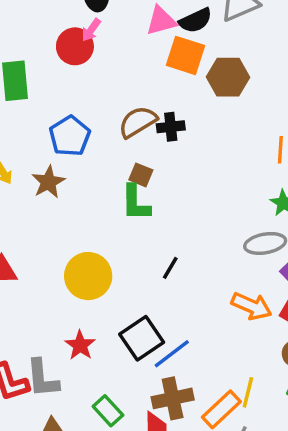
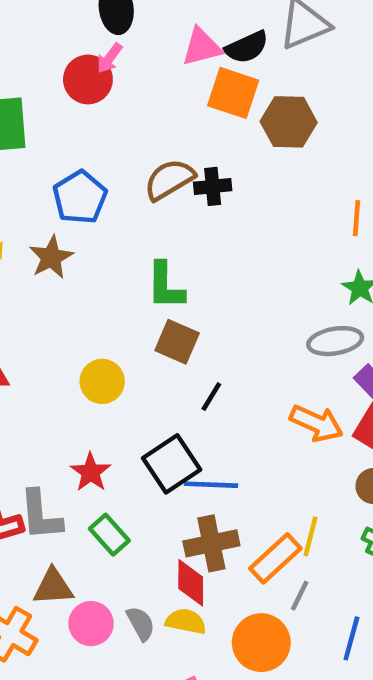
brown square: (141, 175) -> (177, 342), moved, size x1.4
black line: (170, 268) -> (211, 397), moved
yellow circle: (88, 276) -> (102, 381), size x0.7
blue line: (172, 354) -> (211, 485), turned 39
green rectangle: (108, 411) -> (109, 535), moved

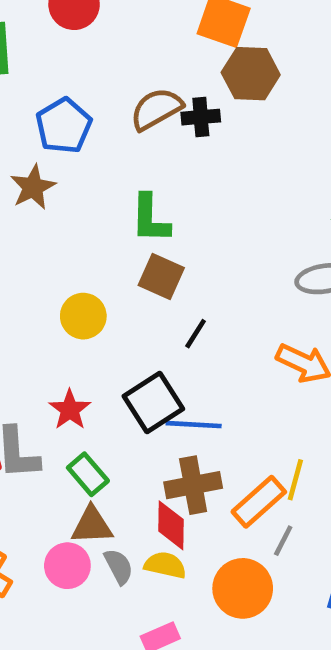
brown hexagon: (289, 122) -> (251, 74), moved
brown triangle: (53, 587) -> (92, 525), moved

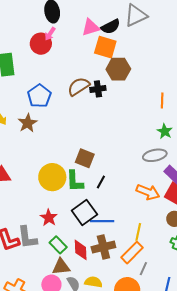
green L-shape: (150, 219) -> (75, 181), moved
yellow circle: (83, 316) -> (52, 177), size x1.4
yellow line: (295, 480) -> (138, 232), moved
red diamond: (171, 525) -> (81, 250), moved

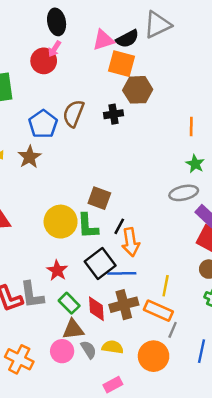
brown semicircle: (79, 87) -> (73, 114), moved, turned -35
orange arrow: (148, 192) -> (131, 242), moved, turned 60
orange rectangle: (132, 253) -> (158, 311), turned 70

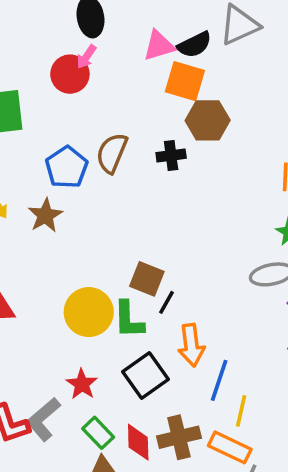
black line: (119, 226) -> (167, 302), moved
blue line: (122, 273) -> (219, 380), moved, turned -72
gray L-shape: (32, 295) -> (44, 419), turned 56

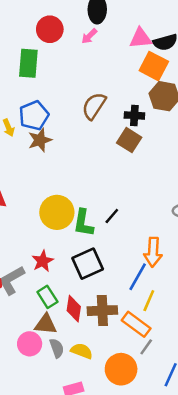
red circle: (70, 74) -> (50, 29), moved
blue pentagon: (67, 167) -> (34, 115), moved
brown square: (147, 279) -> (129, 140), moved
orange arrow: (191, 345) -> (153, 252), moved

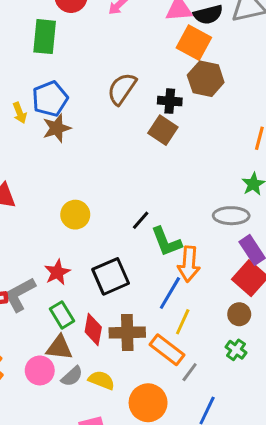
yellow circle: (57, 212) -> (75, 215), size x0.7
green L-shape: (83, 223) -> (166, 242), moved, turned -32
gray line: (146, 347) -> (190, 372), moved
gray semicircle: (57, 348) -> (72, 376), turned 66

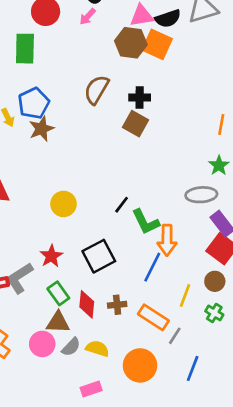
brown hexagon: (206, 79) -> (131, 43), moved
yellow line: (183, 322) -> (185, 295), moved
brown cross: (127, 333) -> (117, 305), size x0.6

